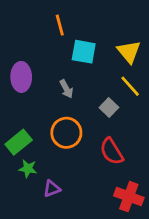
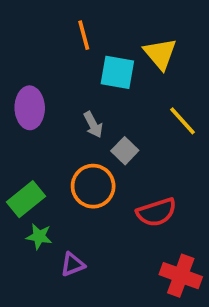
yellow triangle: (129, 52) -> (160, 54), moved
gray square: (109, 108) -> (125, 151), moved
red semicircle: (112, 151) -> (156, 212), turned -76

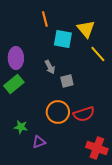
yellow line: (183, 121) -> (98, 54), moved
gray square: (125, 151) -> (67, 81), turned 32
orange circle: (93, 186) -> (58, 112), moved
green rectangle: (26, 199) -> (14, 84), moved

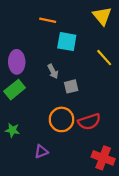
orange line: (45, 19) -> (48, 20), turned -63
yellow triangle: (86, 29) -> (102, 16), moved
green star: (21, 127) -> (12, 130), moved

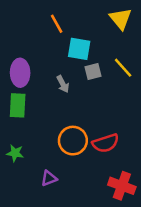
orange line: (48, 20) -> (57, 24), turned 49
gray square: (71, 86) -> (93, 71), moved
green rectangle: (15, 90) -> (18, 105), turned -48

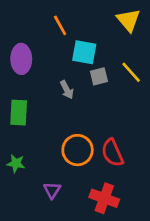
purple ellipse: (20, 73) -> (21, 59), moved
red semicircle: (106, 143) -> (112, 153), turned 84
purple triangle: (49, 178) -> (52, 190), turned -36
red cross: (122, 186) -> (104, 198), moved

